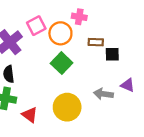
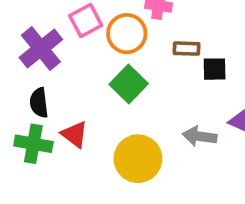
red triangle: (30, 115) -> (74, 134), moved

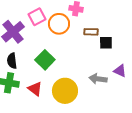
green square: (129, 84) -> (45, 60), moved
red triangle: (74, 134) -> (35, 89), moved

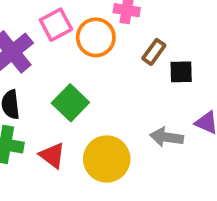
brown rectangle: (91, 32) -> (154, 52), turned -56

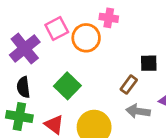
brown rectangle: (154, 52) -> (129, 85), moved

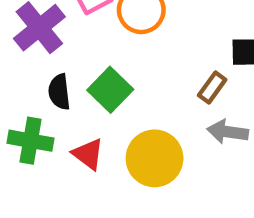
black semicircle: (23, 87) -> (59, 92), moved

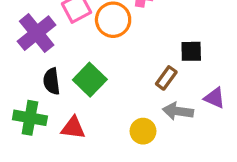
red triangle: (88, 154) -> (73, 128), turned -30
yellow circle: (155, 158) -> (143, 131), moved, size x0.6

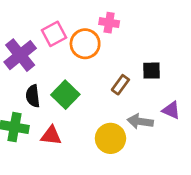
brown rectangle: (166, 78) -> (120, 85), moved
yellow circle: (143, 131) -> (110, 138), size x1.4

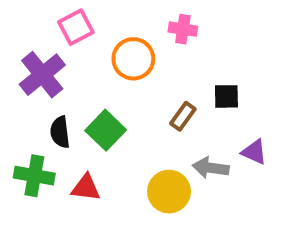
pink cross: (109, 23) -> (183, 29), moved
pink square: (54, 34) -> (76, 27), moved

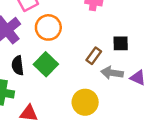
orange circle: (133, 59) -> (48, 27), moved
gray arrow: (211, 168) -> (112, 73), moved
red triangle: (86, 188) -> (29, 113), moved

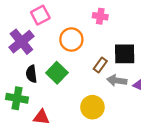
orange circle: (48, 27) -> (71, 39), moved
black square: (121, 43) -> (125, 54), size x1.5

